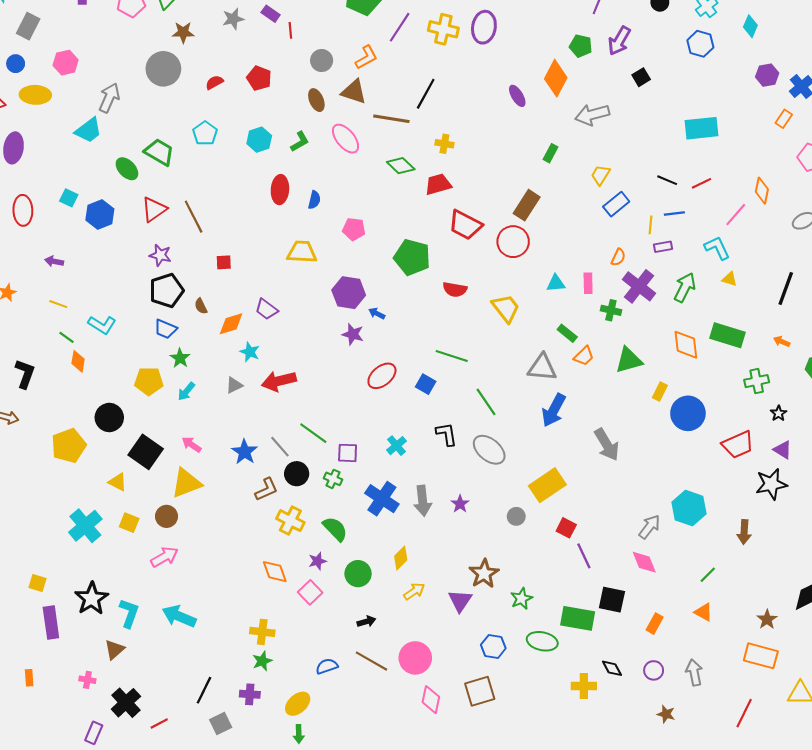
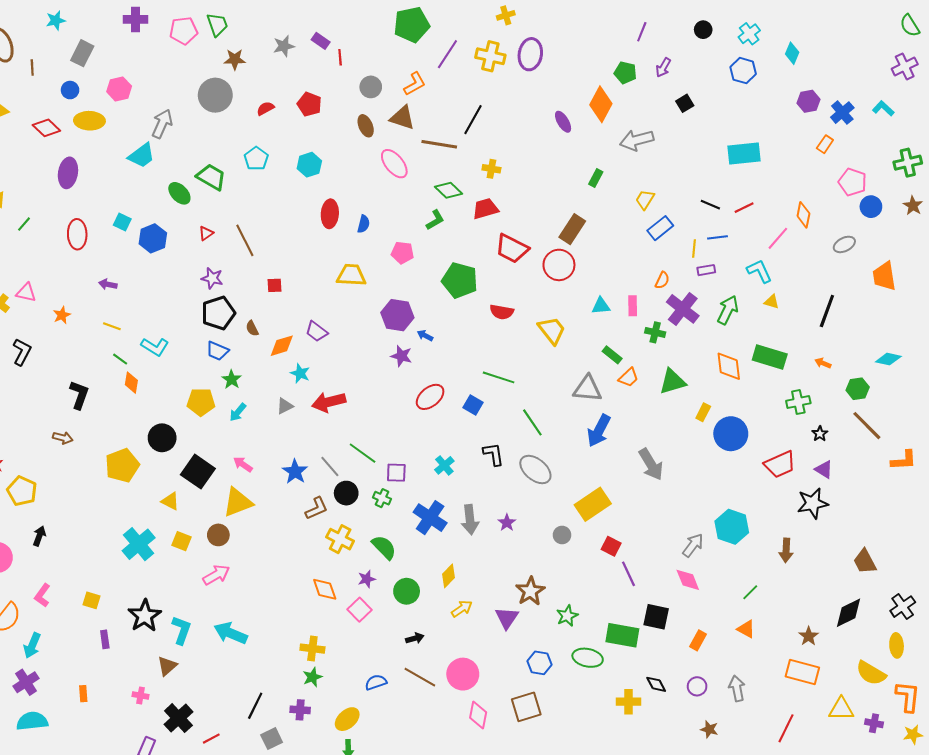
purple arrow: (619, 41) -> (663, 68), size x0.7
green L-shape: (300, 142) -> (435, 220), moved
red triangle: (154, 209) -> (206, 233), size x0.6
purple rectangle: (51, 623) -> (105, 639), size x0.6

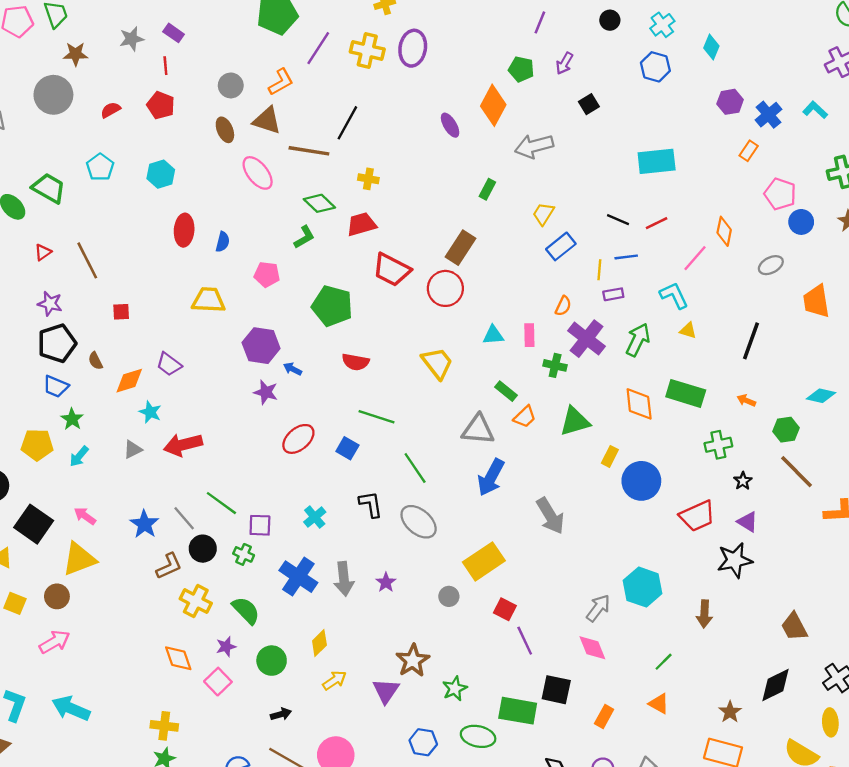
red line: (340, 57) -> (165, 66), moved
red semicircle: (502, 312) -> (356, 362), moved

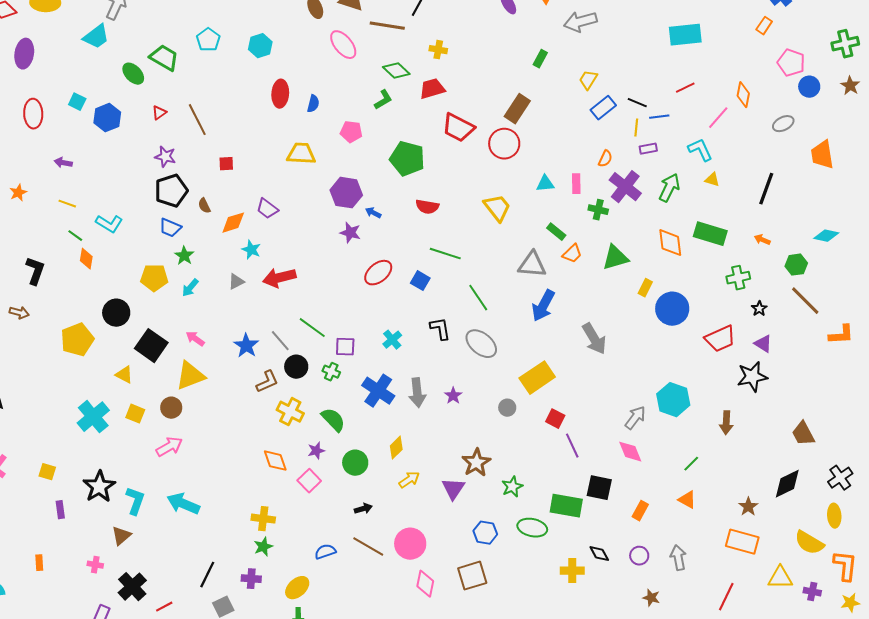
black line: (618, 220) -> (637, 103), moved

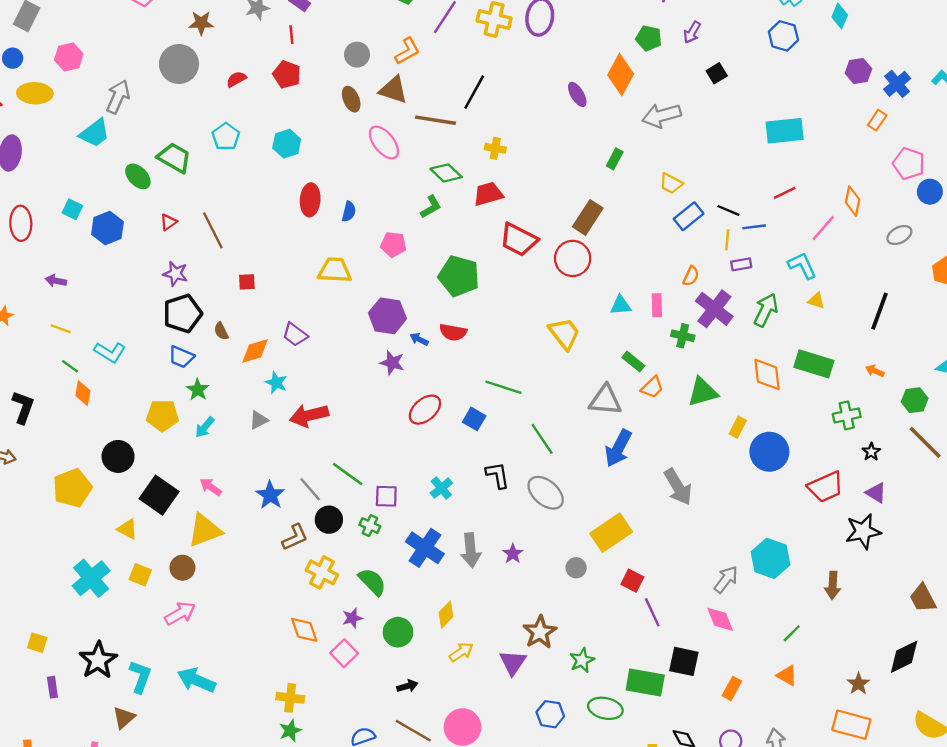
yellow trapezoid: (588, 80) -> (671, 183), turned -95
red semicircle: (427, 207) -> (453, 332), moved

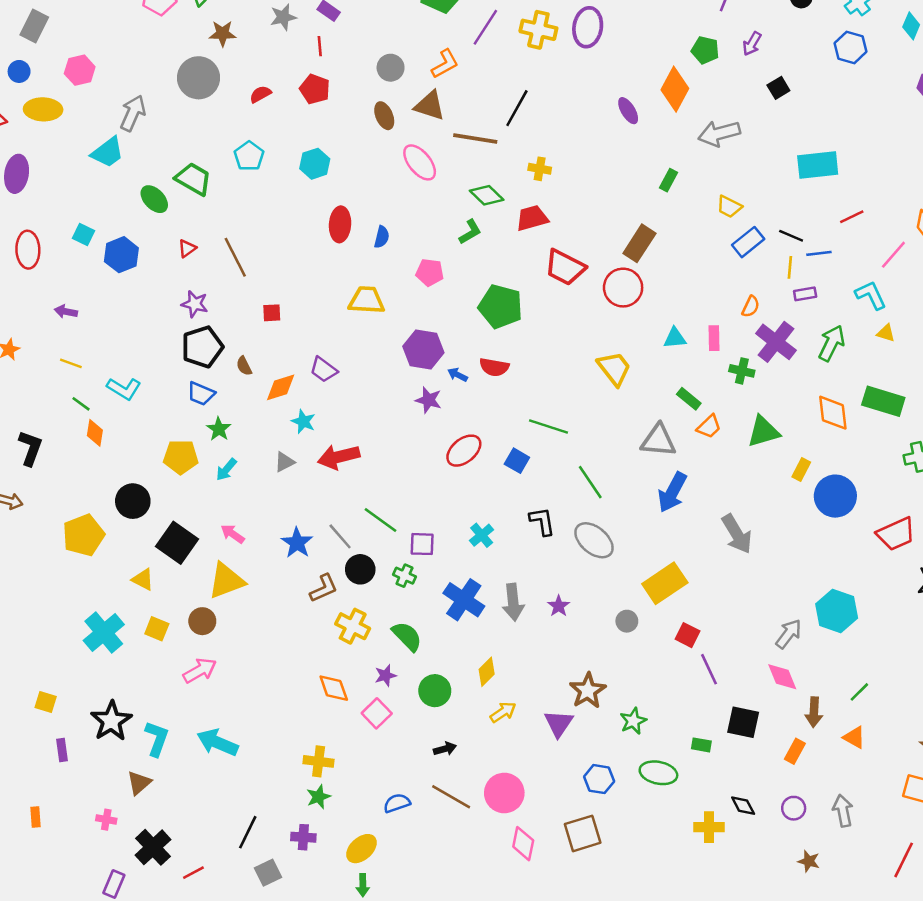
cyan rectangle: (785, 131) -> (818, 165), moved
brown arrow: (833, 585) -> (814, 712), moved
green rectangle: (645, 683) -> (701, 745), size x0.5

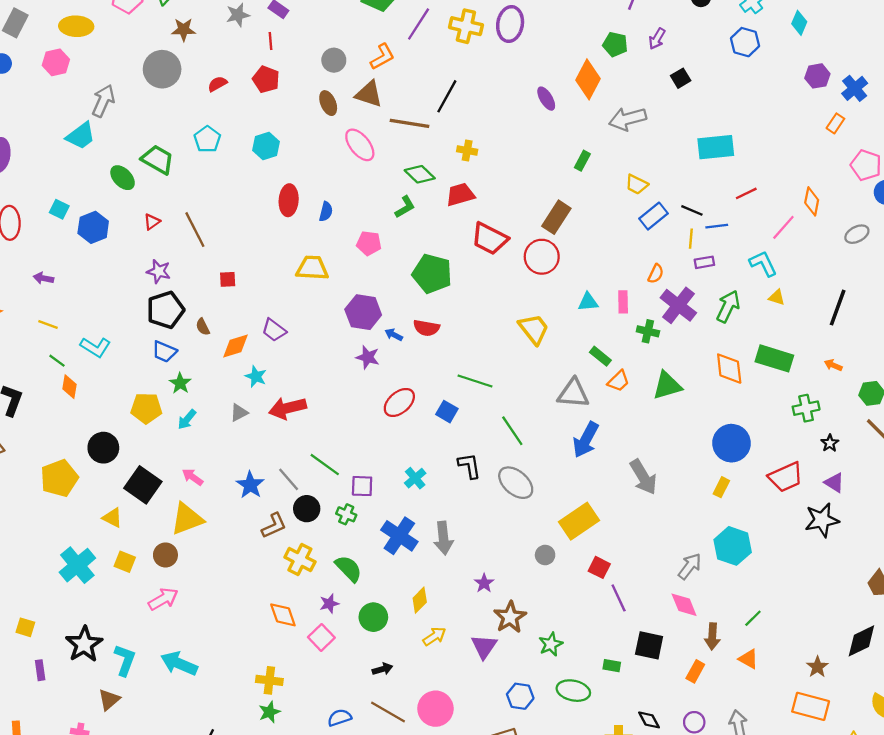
yellow ellipse: (43, 109) -> (76, 26), moved
yellow rectangle: (801, 470) -> (721, 487), moved
purple star: (559, 606) -> (484, 583), moved

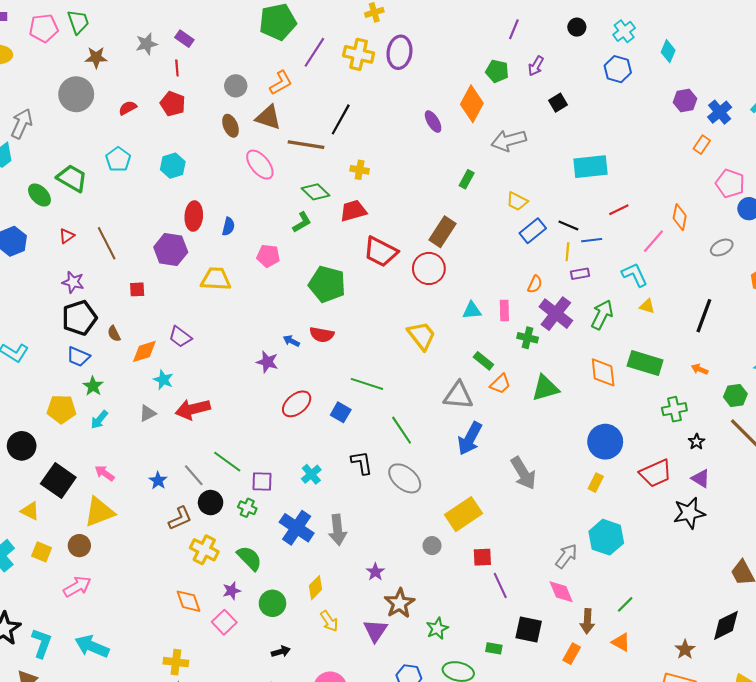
purple hexagon: (363, 312) -> (171, 250), moved
blue star: (250, 485) -> (158, 481), size x0.7
red square: (599, 567) -> (482, 557), turned -30
yellow arrow: (434, 636) -> (329, 621), turned 90

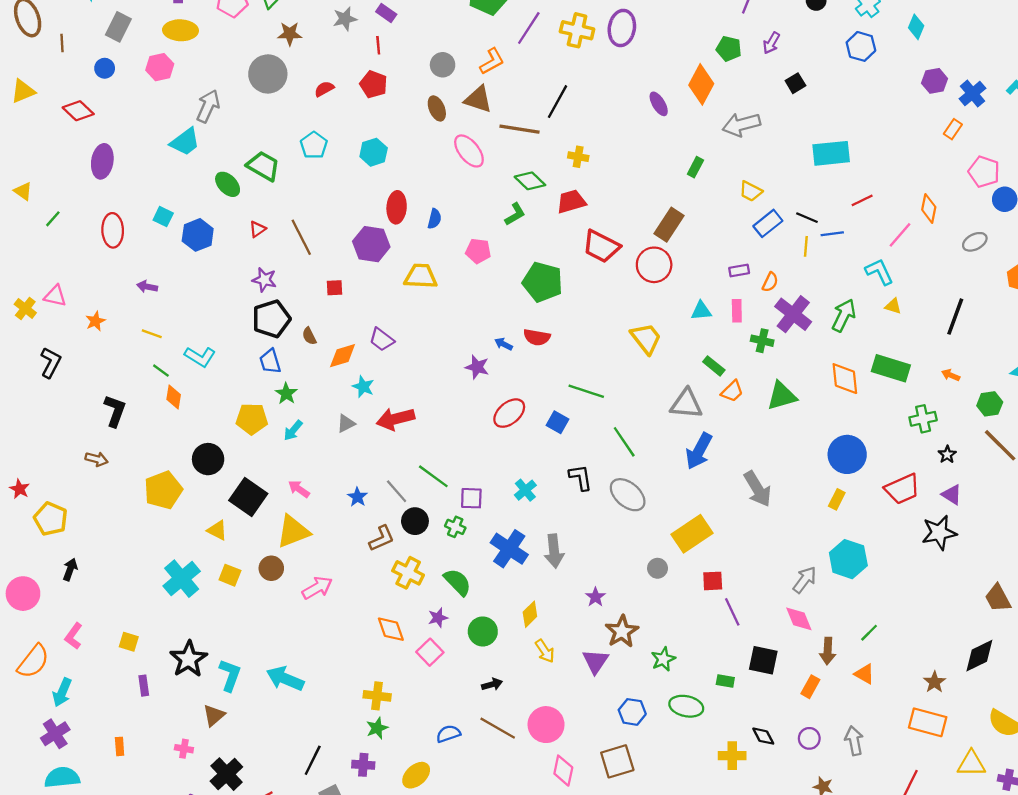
purple rectangle: (580, 274) -> (739, 271), moved
blue trapezoid: (78, 357) -> (270, 361), turned 50
pink arrow: (77, 587) -> (317, 588), moved

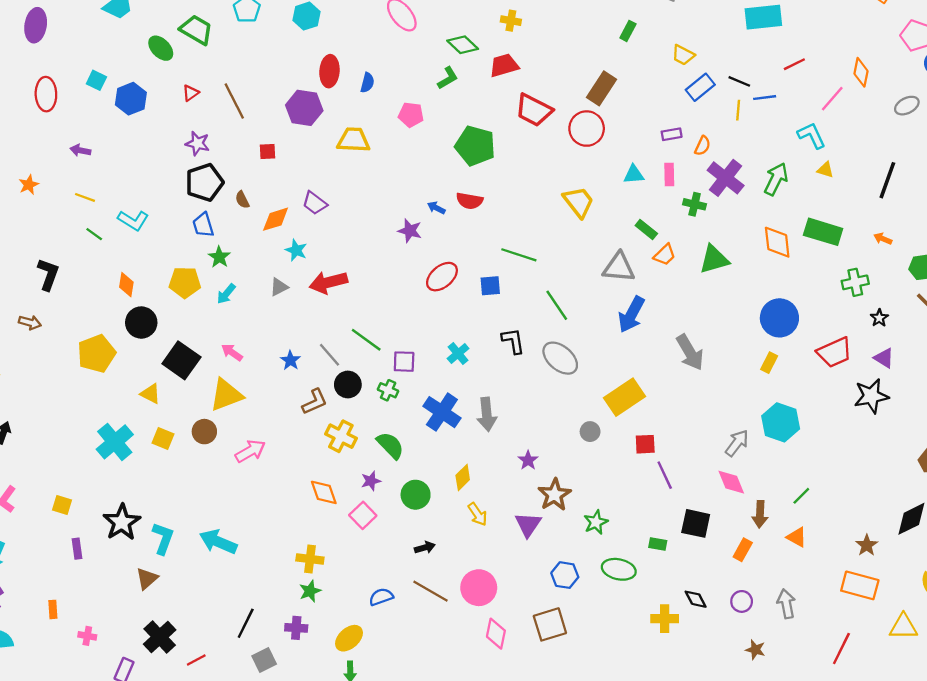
orange diamond: (174, 397) -> (126, 285), moved
blue square: (558, 422) -> (490, 286), turned -35
pink cross: (184, 749) -> (87, 636), moved

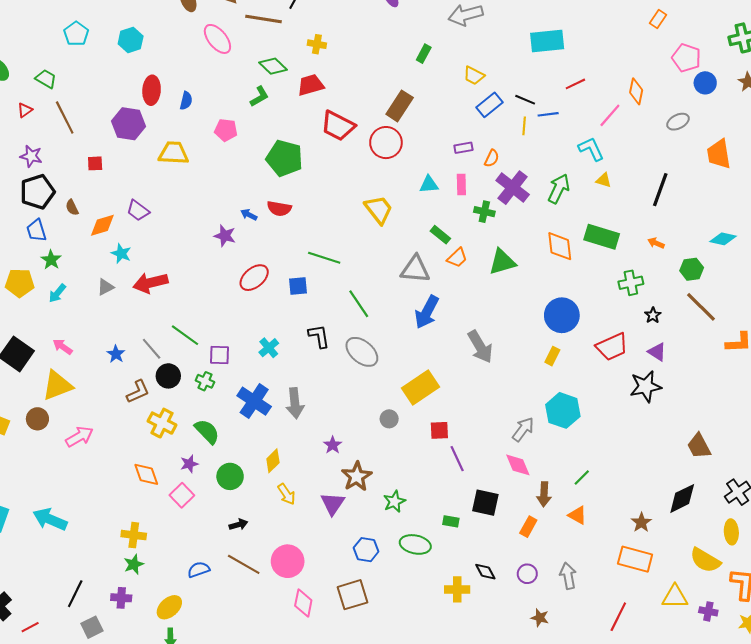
green trapezoid: (196, 30) -> (46, 79), moved, size x0.7

